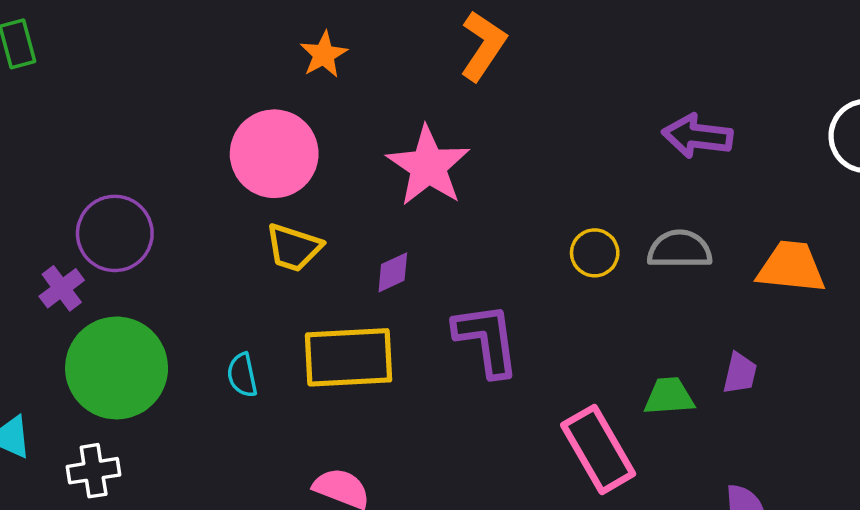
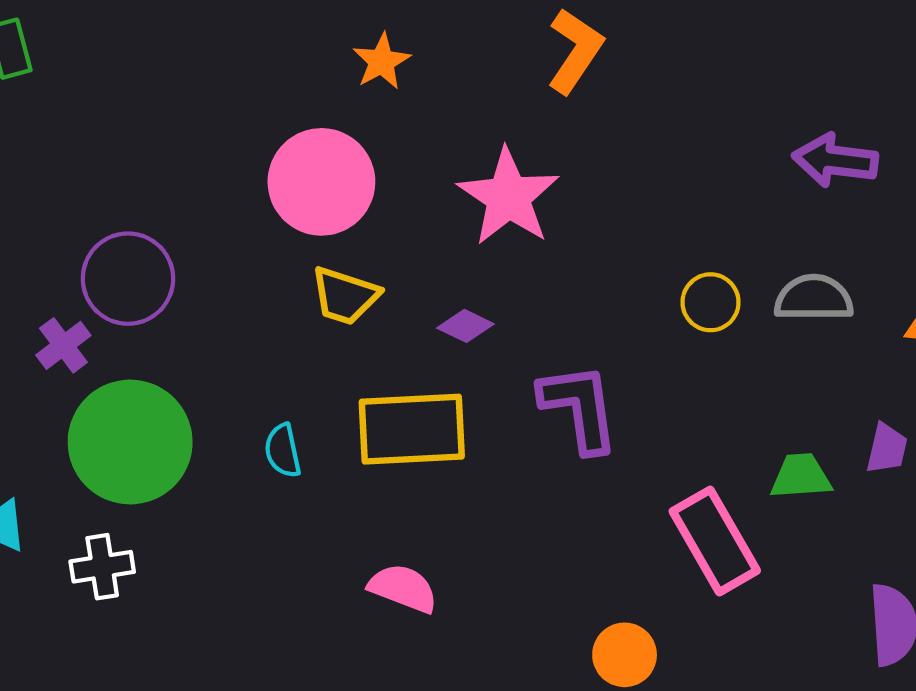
purple diamond: (393, 272) -> (465, 326), turned 51

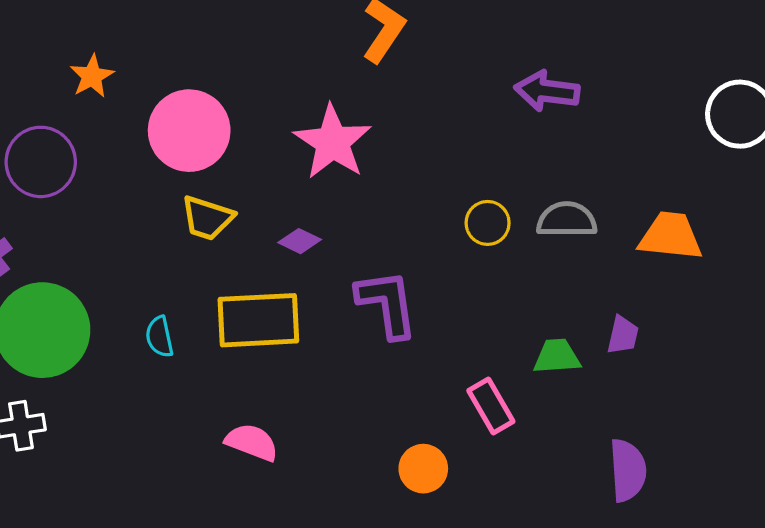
orange star: (382, 62) -> (92, 76), moved
purple arrow: (835, 160) -> (547, 91), moved
purple circle: (128, 279) -> (41, 162), moved
pink rectangle: (715, 541) -> (491, 406), size x0.7
orange circle: (625, 655) -> (423, 469), moved

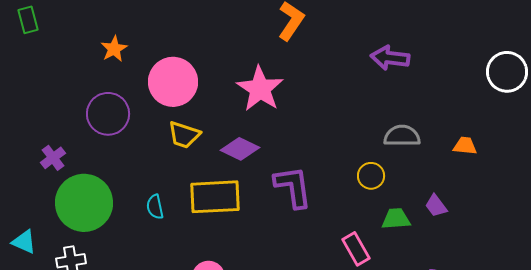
purple circle: (41, 162) -> (108, 114), moved
yellow circle: (488, 223) -> (371, 176), moved
orange trapezoid: (671, 236) -> (465, 146), size x0.6
purple diamond: (300, 241) -> (240, 149), size x1.5
purple trapezoid: (623, 335) -> (436, 206), turned 130

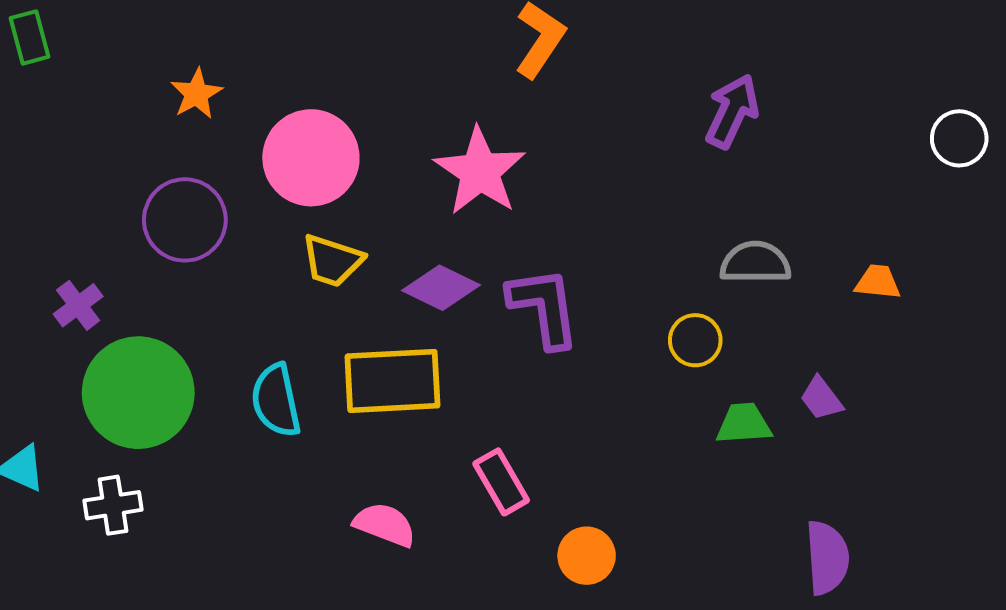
purple arrow: (390, 58) -> (732, 111), turned 108
white circle: (507, 72) -> (959, 138), size x0.7
purple L-shape: (293, 187) -> (544, 307), moved
cyan semicircle: (155, 207) -> (276, 400), size x1.5
pink rectangle: (356, 249) -> (501, 482), moved

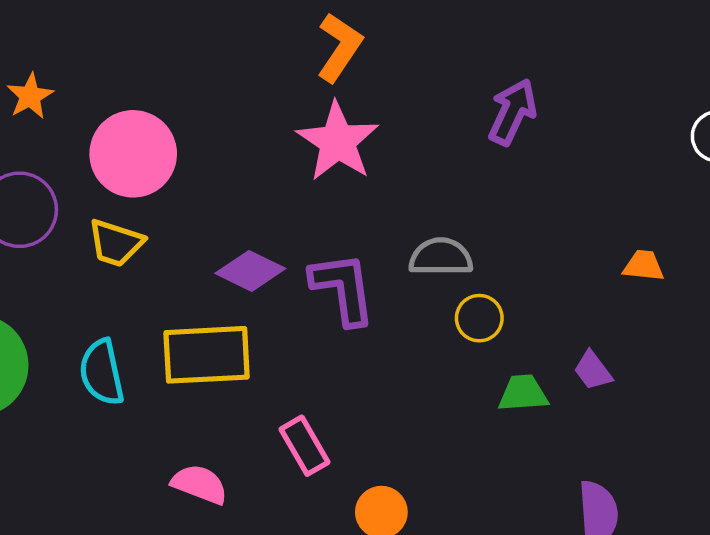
pink star: (480, 171) -> (338, 142), moved
yellow trapezoid: (332, 261) -> (116, 243), moved
gray semicircle: (755, 263) -> (441, 257), moved

